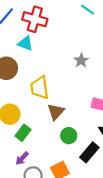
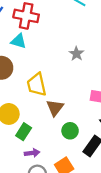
purple arrow: (22, 158) -> (32, 153), moved, turned -136

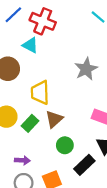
gray star: (76, 54) -> (86, 69), size x1.5
green rectangle: (24, 132) -> (30, 123), moved

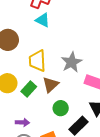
cyan triangle: (30, 45) -> (43, 20), moved
gray star: (86, 69) -> (72, 62), moved

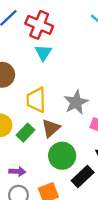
cyan triangle: (43, 20) -> (43, 53), turned 35
green circle: (61, 108) -> (62, 156), size x1.5

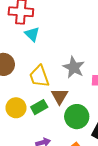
green rectangle: (25, 133) -> (39, 107), turned 35

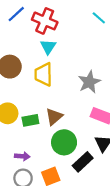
gray star: (74, 67) -> (89, 82), moved
yellow trapezoid: (39, 76) -> (44, 74), moved

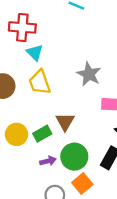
green circle: (64, 142) -> (74, 157), moved
purple arrow: (22, 156) -> (48, 161), moved

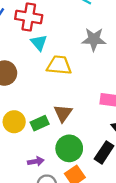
gray star: (89, 74) -> (94, 39), moved, turned -30
yellow trapezoid: (40, 82) -> (59, 65), moved, turned 110
purple arrow: (48, 161) -> (36, 161), moved

